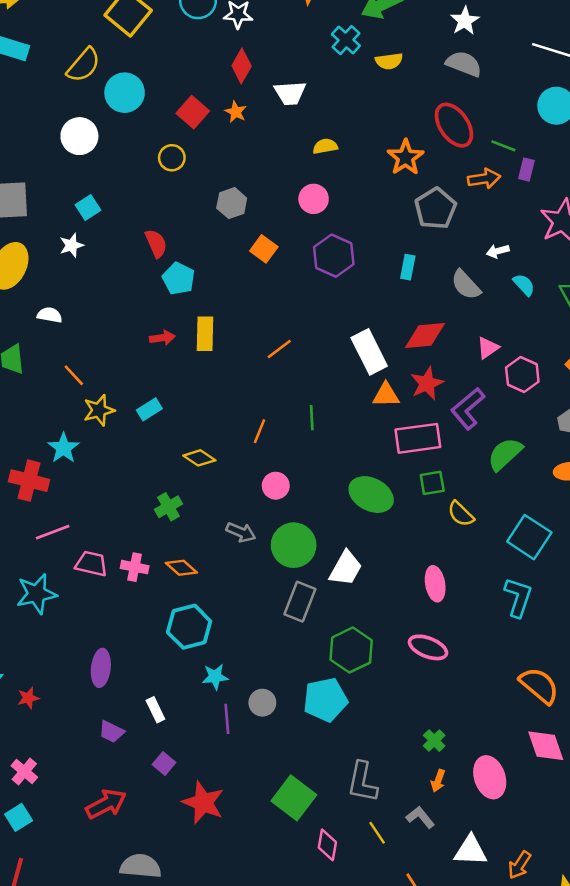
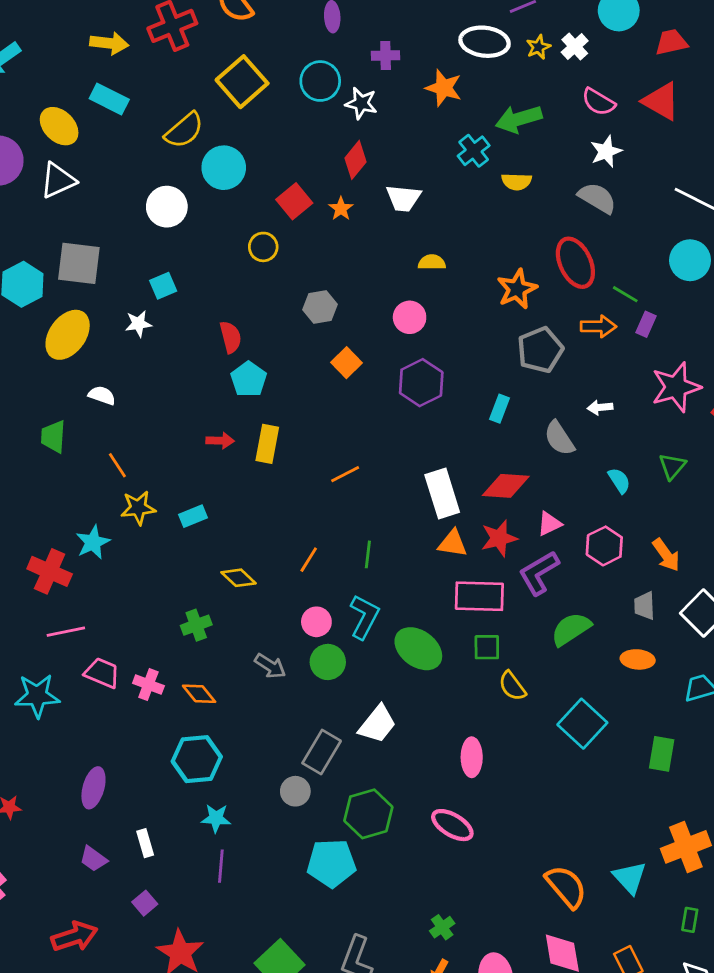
cyan semicircle: (524, 285) -> (619, 480), moved
pink triangle: (488, 348) -> (549, 524), moved
green circle: (294, 545) -> (328, 662), moved, size x0.7
cyan L-shape: (518, 597) -> (364, 617), moved
gray circle: (262, 703) -> (295, 791), moved

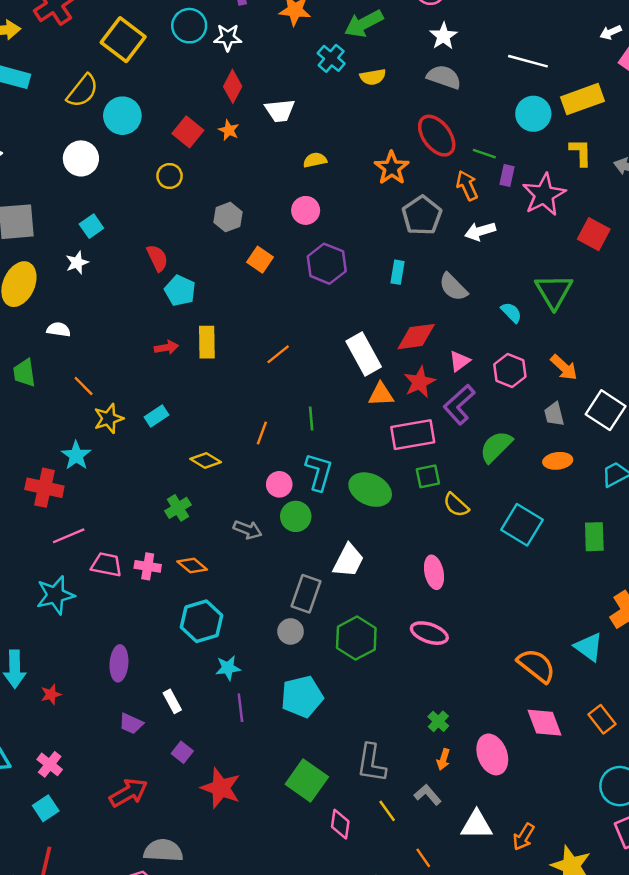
orange arrow: (598, 326) -> (467, 186), turned -104
pink star: (676, 387) -> (544, 195), moved
white arrow: (600, 407) -> (480, 231), moved, size x1.4
green triangle: (672, 466) -> (554, 291), size x1.6
cyan pentagon: (331, 863) -> (302, 697), moved

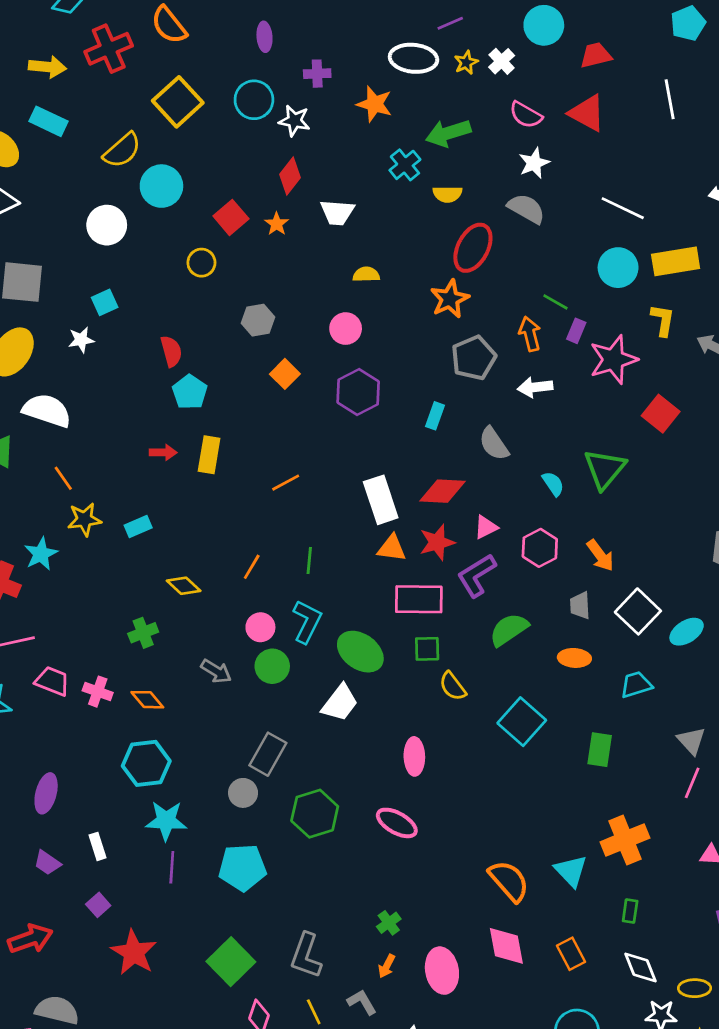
red ellipse: (437, 136) -> (473, 248), moved, turned 54
white semicircle: (59, 330) -> (47, 410), size x1.8
white trapezoid: (348, 560) -> (340, 703), moved
cyan star: (228, 668) -> (166, 821), size x1.4

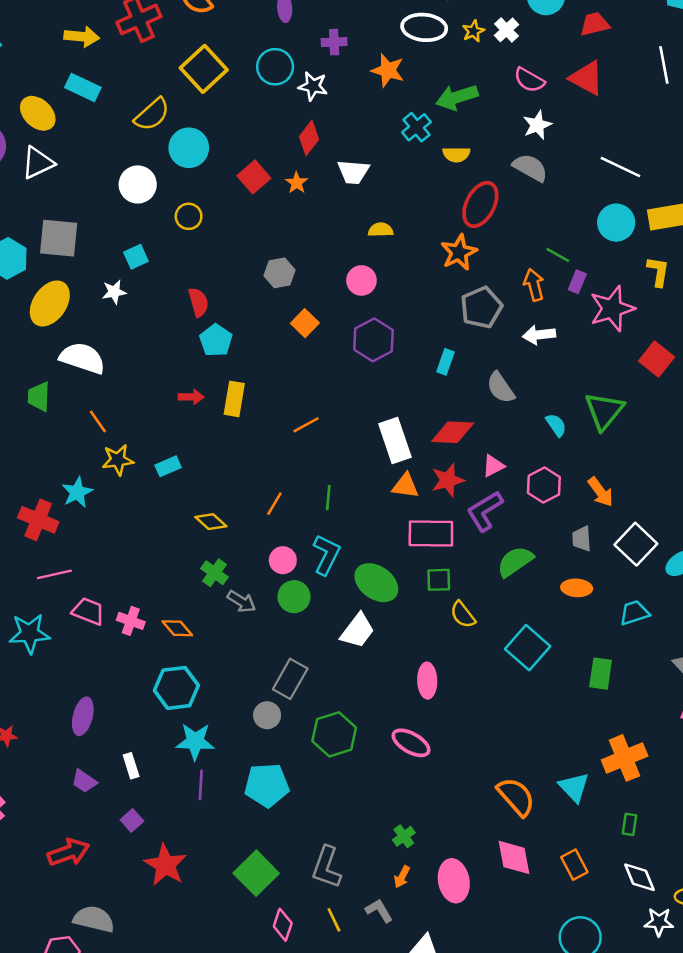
yellow circle: (201, 263) -> (189, 216), moved
green cross: (143, 633) -> (215, 573), moved, turned -32

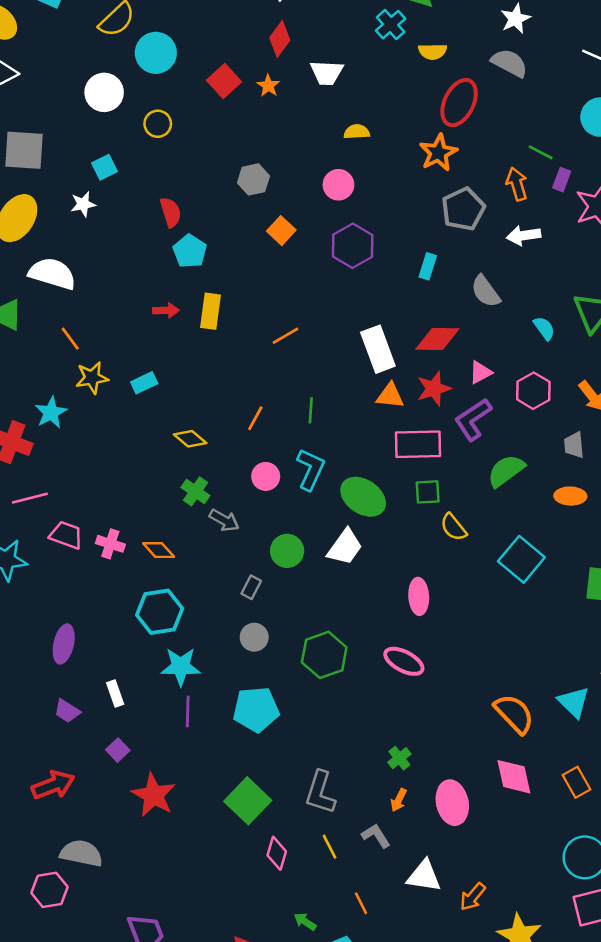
green circle: (294, 597) -> (287, 551), moved
gray rectangle: (290, 679) -> (251, 587), moved, size x0.6

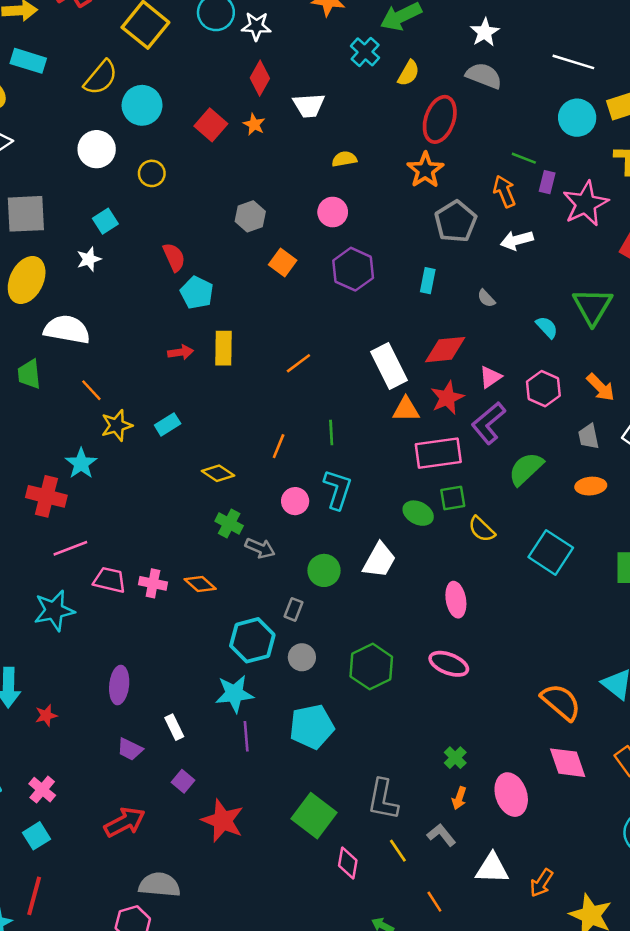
yellow semicircle: (433, 51) -> (409, 73), turned -52
gray semicircle: (486, 291) -> (486, 298), size x0.6
green ellipse: (363, 497) -> (418, 513), moved, size x0.7
cyan hexagon: (160, 612) -> (252, 640), moved

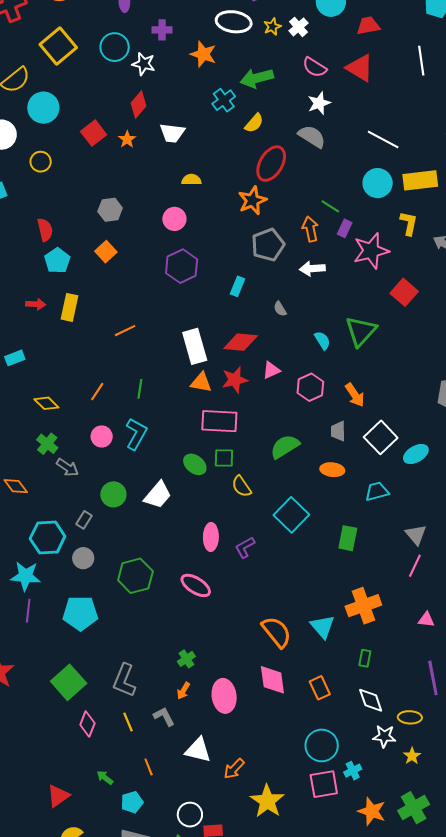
orange square: (283, 263) -> (106, 252), moved
purple L-shape: (488, 423) -> (245, 547), moved, size x0.7

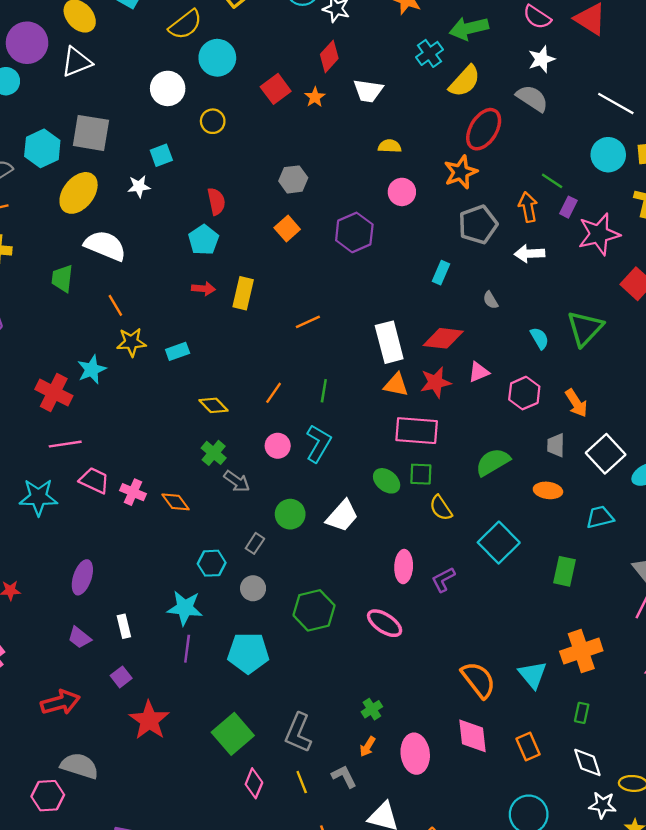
yellow semicircle: (254, 123) -> (465, 81), size x1.4
pink circle: (174, 219) -> (402, 192), moved
cyan pentagon: (57, 261) -> (203, 240), moved
purple hexagon: (182, 266) -> (354, 232), moved
cyan hexagon: (48, 538) -> (212, 563), size x0.7

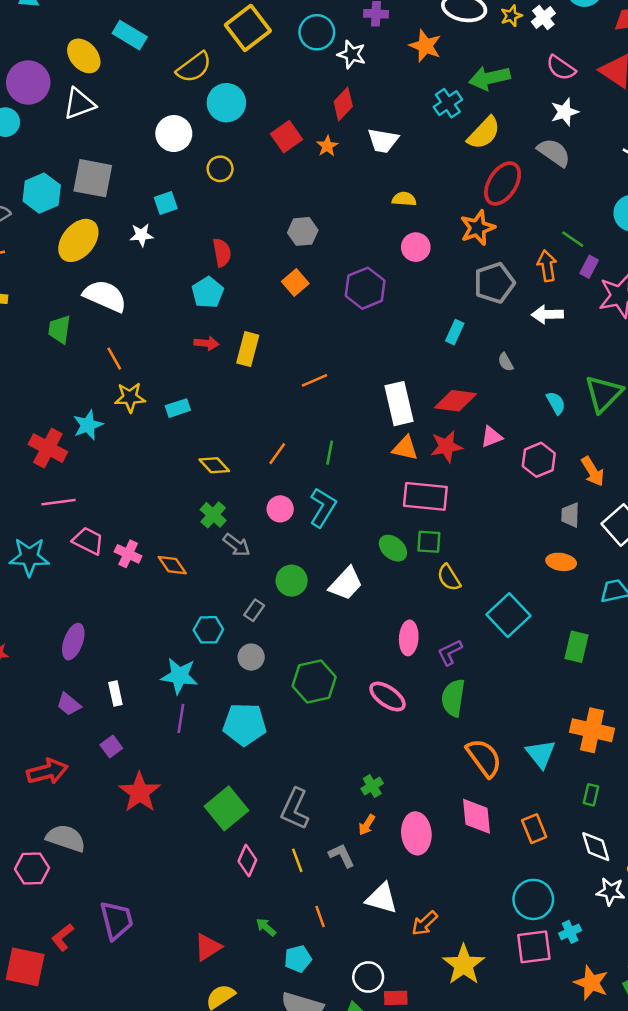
green semicircle: (493, 462) -> (453, 698), moved, turned -52
orange cross: (581, 651) -> (592, 730), turned 30

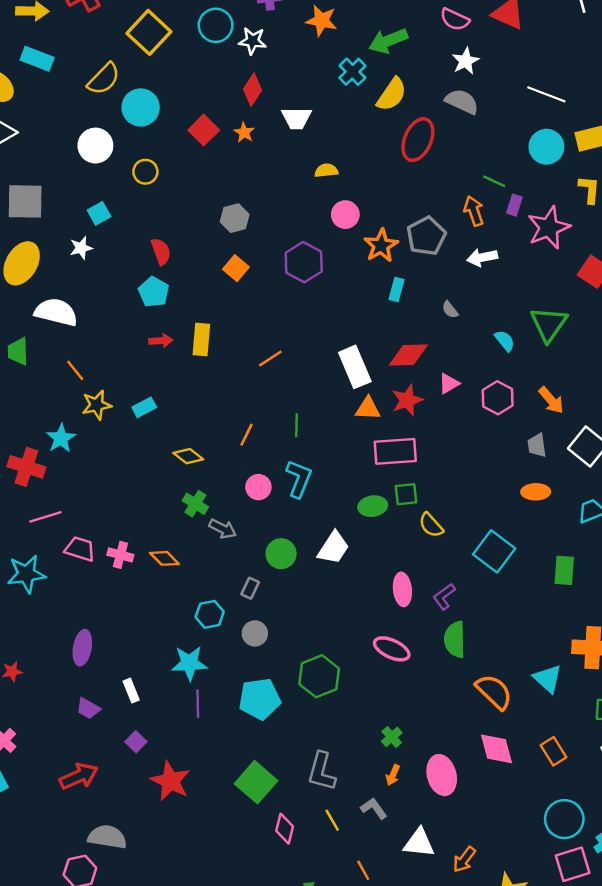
orange star: (478, 228) -> (381, 245), moved
green ellipse: (393, 548) -> (373, 506), turned -40
green hexagon: (314, 681) -> (319, 676), moved

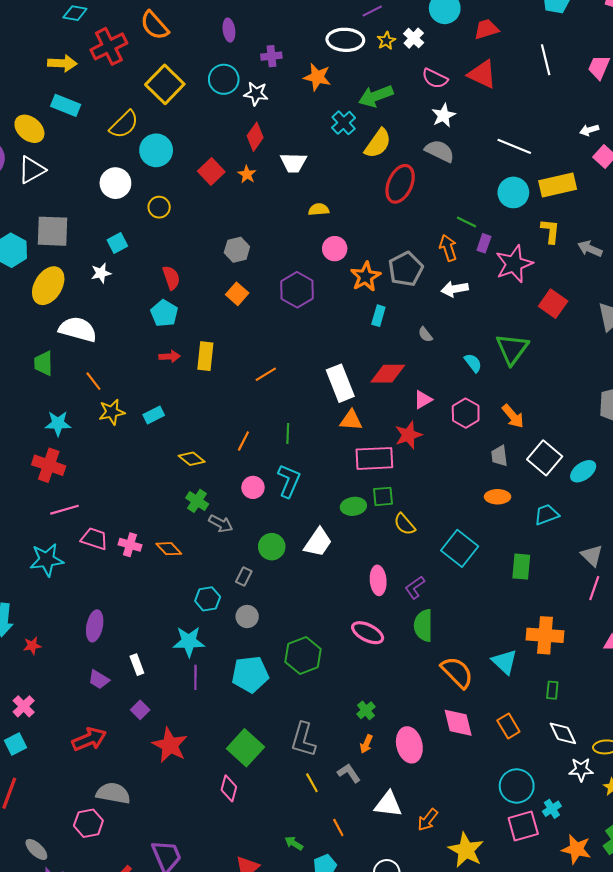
red star: (407, 400) -> (408, 435), moved
cyan star: (61, 438) -> (58, 423), moved, turned 30
pink diamond: (285, 829) -> (229, 788), moved

